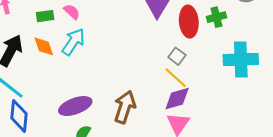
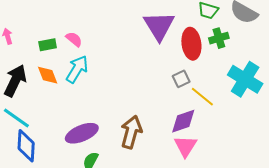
gray square: (177, 56) -> (181, 79), turned 30
cyan cross: (241, 59) -> (245, 79), turned 36
yellow line: (176, 78) -> (202, 97), moved

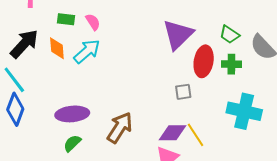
cyan cross: (245, 79) -> (244, 111), turned -36
yellow line: (202, 97) -> (196, 135), moved

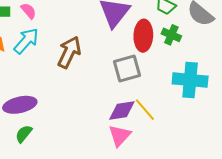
green cross: (231, 64) -> (171, 35), turned 30
gray square: (183, 92) -> (127, 69), size x1.6
brown arrow: (120, 128) -> (69, 52), moved

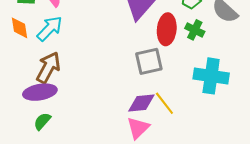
brown arrow: (69, 52) -> (48, 68), moved

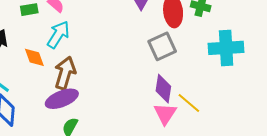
orange diamond: (20, 28) -> (34, 57), moved
purple diamond: (141, 103) -> (163, 89), turned -64
yellow line: (164, 103) -> (189, 103), moved

